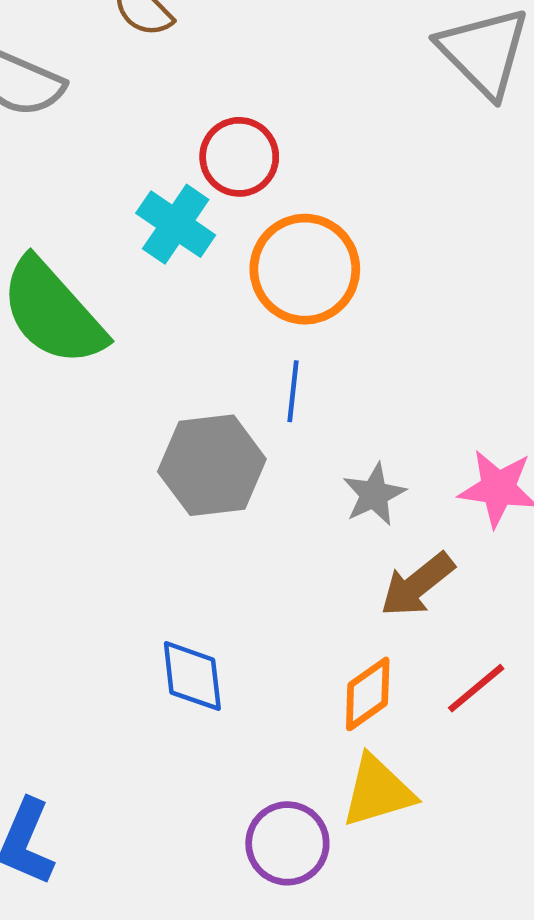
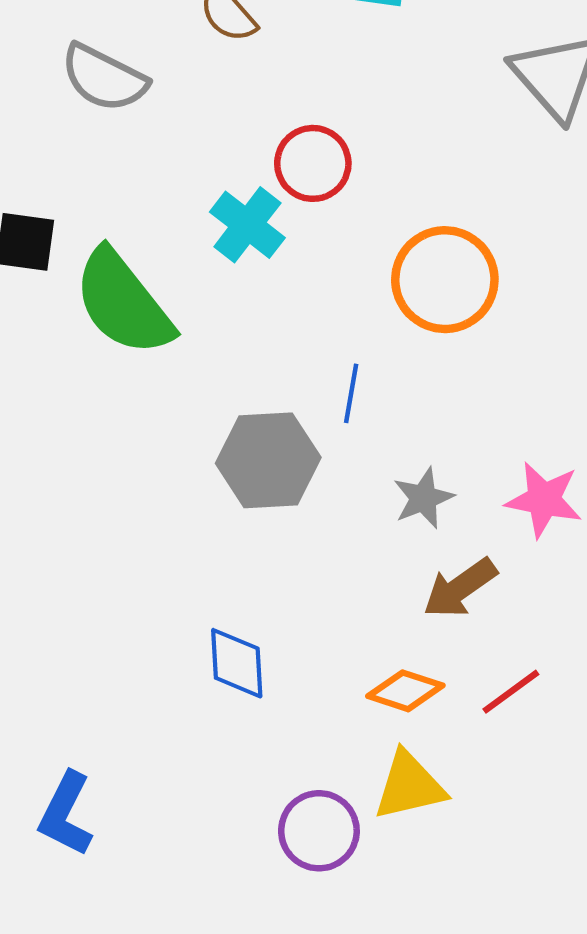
orange circle: (305, 269) -> (445, 280), moved
orange diamond: (368, 694) -> (405, 691), turned 50

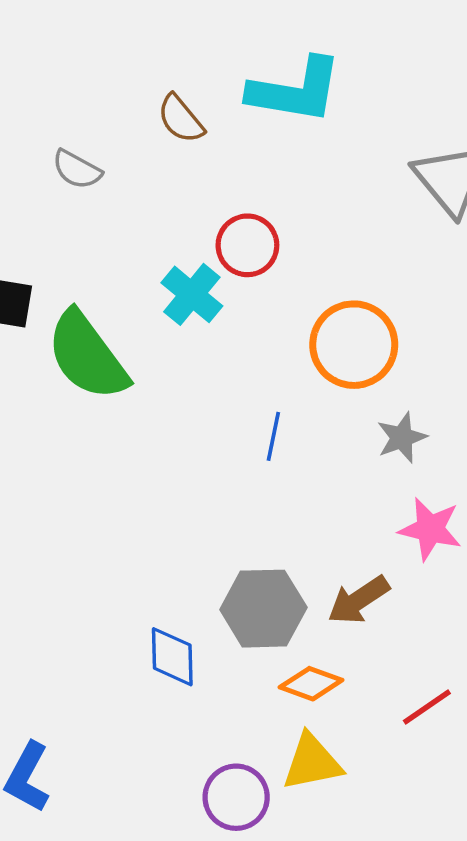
gray semicircle: (104, 78) -> (77, 170), size x0.7
gray hexagon: (268, 460) -> (263, 609), moved
gray star: (423, 498) -> (402, 438), moved
red line: (511, 692) -> (427, 707), moved

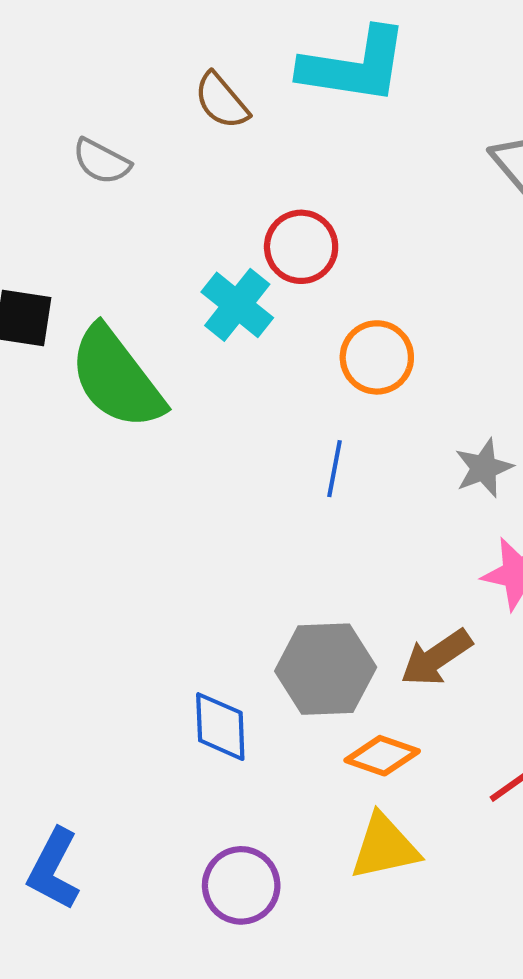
orange circle: (354, 345) -> (377, 357), moved, size x0.7
purple circle: (236, 797) -> (241, 885), moved

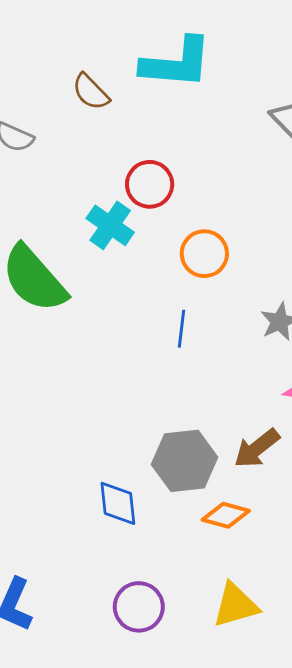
yellow triangle: (385, 847) -> (236, 605), moved

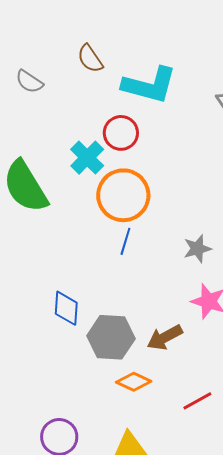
cyan L-shape: (176, 63) -> (149, 85), moved
orange circle: (204, 254) -> (123, 195), moved, size x1.5
blue diamond: (118, 503) -> (66, 308), moved

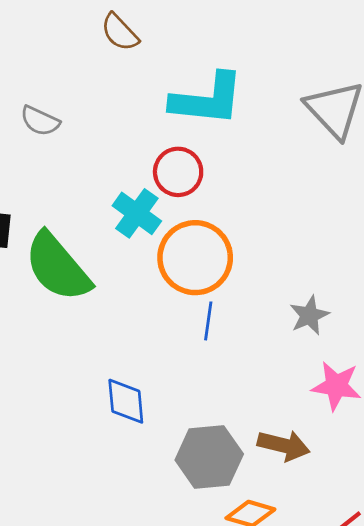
brown semicircle: (90, 59) -> (120, 32), moved
blue diamond: (66, 308) -> (126, 401), moved
brown arrow: (165, 337) -> (284, 445), turned -129

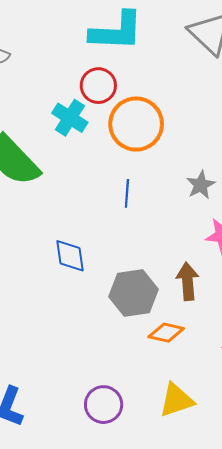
orange circle: (195, 258) -> (136, 124), moved
brown arrow: (284, 445) -> (188, 281), turned -105

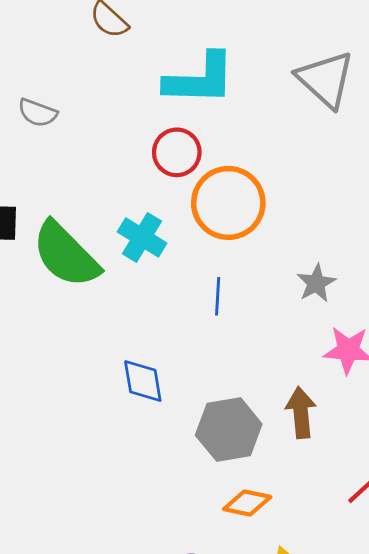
cyan cross: (70, 118) -> (142, 237), moved
orange diamond: (166, 333) -> (247, 503), moved

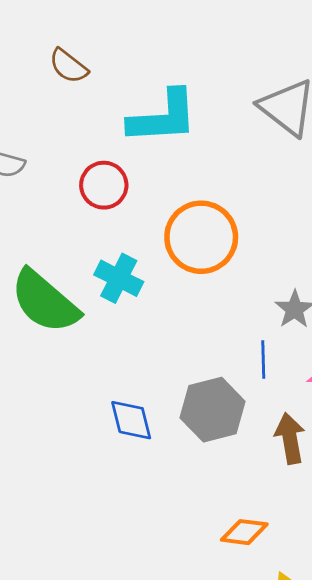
red circle: (177, 152) -> (104, 185), moved
blue line: (218, 296) -> (263, 359), moved
gray hexagon: (229, 430) -> (213, 410), moved

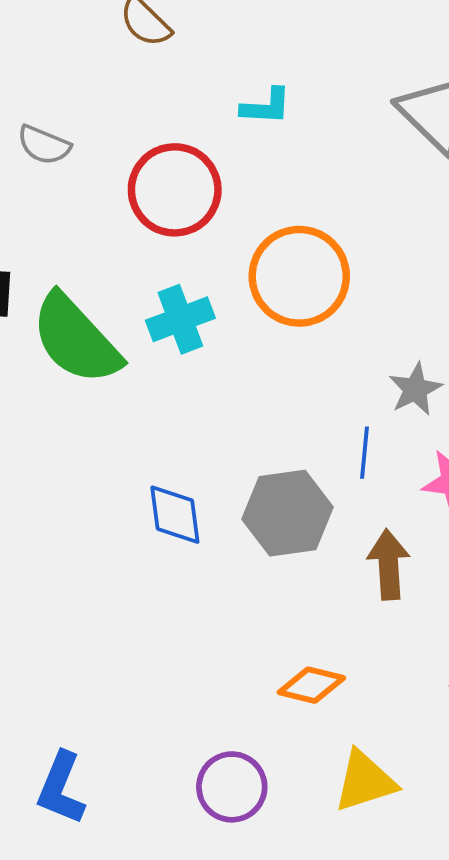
cyan L-shape: (163, 117) -> (266, 106), size x0.5
red circle: (104, 185) -> (175, 190), size x1.4
cyan cross: (119, 278) -> (180, 319), turned 36

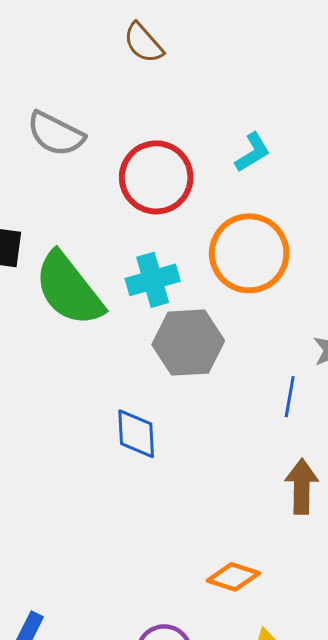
cyan L-shape: (266, 106) -> (253, 152), moved, turned -39
gray semicircle: (44, 145) -> (56, 134), size x1.4
gray hexagon: (288, 513) -> (188, 343), moved

